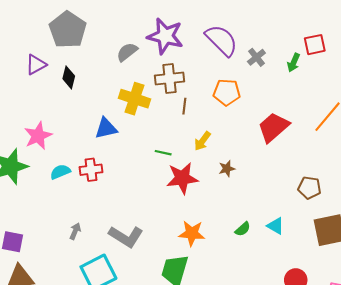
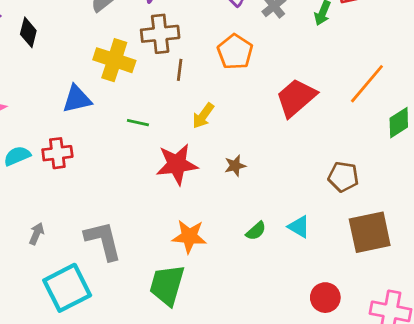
orange pentagon: (227, 92) -> (235, 52), turned 30
green line: (163, 153) -> (138, 123), moved
brown star: (227, 169) -> (235, 166), moved
gray L-shape: (126, 236) -> (103, 241), turned -136

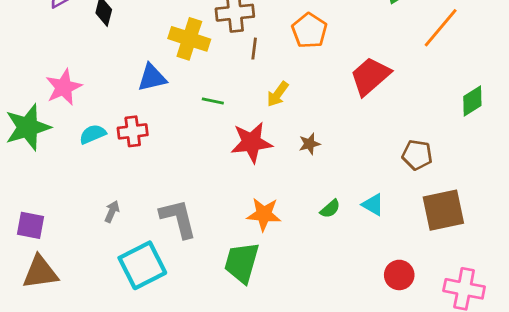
orange line: (367, 84) -> (441, 28), moved

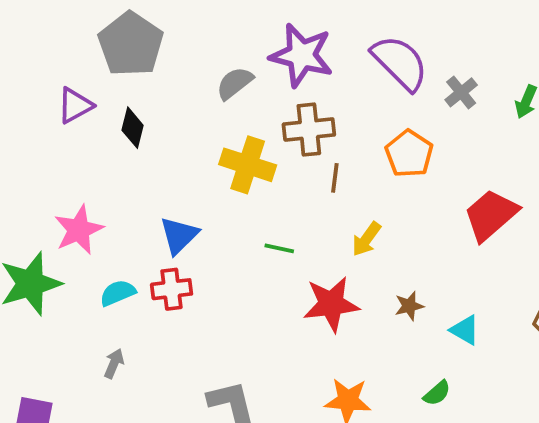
blue triangle: (152, 78) -> (179, 235), moved, turned -32
cyan triangle: (373, 205) -> (465, 330), moved
gray arrow: (112, 211) -> (114, 363), moved

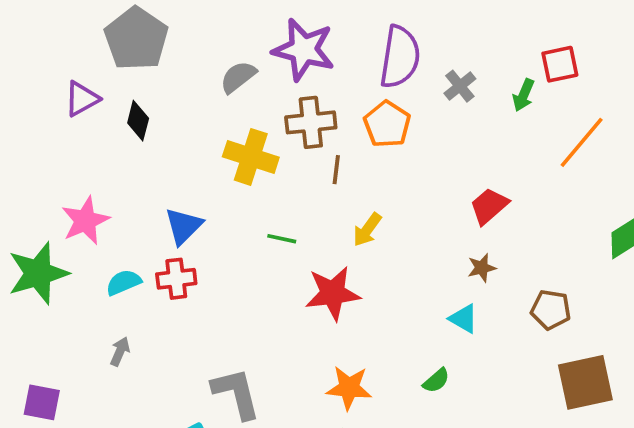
purple semicircle: (400, 63) -> (400, 57), turned 54
orange pentagon: (409, 154) -> (387, 124), moved
red trapezoid: (491, 215) -> (489, 206), size x0.7
brown star: (409, 306) -> (482, 268), moved

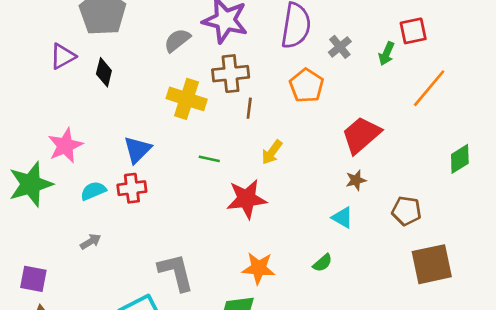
orange pentagon: (387, 124) -> (307, 86), moved
red trapezoid: (489, 206) -> (361, 135), size x1.4
gray arrow: (120, 351) -> (91, 242), turned 36

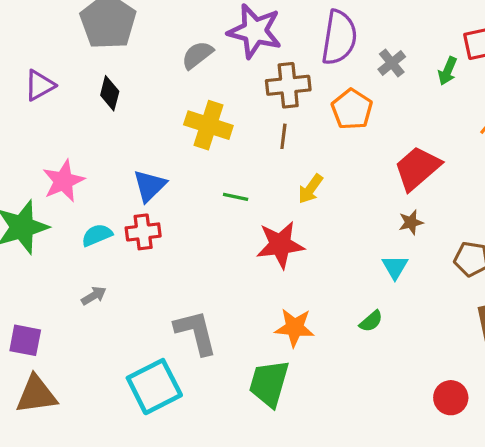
purple triangle: (63, 56) -> (40, 85), moved
brown cross: (231, 74) -> (288, 85), moved
cyan triangle: (343, 218) -> (395, 267), turned 30

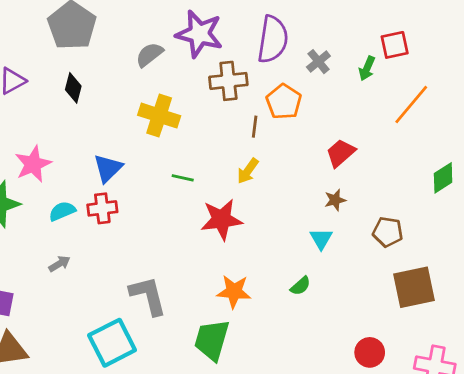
brown line: (283, 136) -> (255, 127), moved
red trapezoid: (417, 168) -> (341, 153), size x0.7

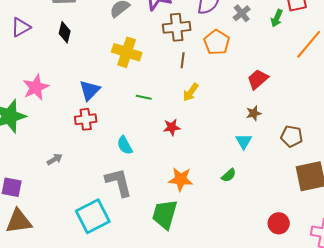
brown line: (255, 127) -> (183, 60), moved
cyan semicircle: (62, 211) -> (125, 145), moved, turned -96
red star: (221, 219) -> (172, 127), size x0.6

